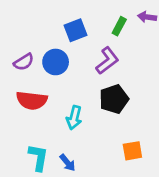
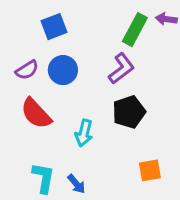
green rectangle: (119, 26) -> (135, 30), size x1.5
blue square: (75, 30) -> (54, 27), moved
red semicircle: (32, 100) -> (36, 113), turned 40

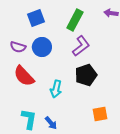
green rectangle: (135, 30) -> (75, 20), moved
purple semicircle: (27, 70) -> (18, 47), turned 49

